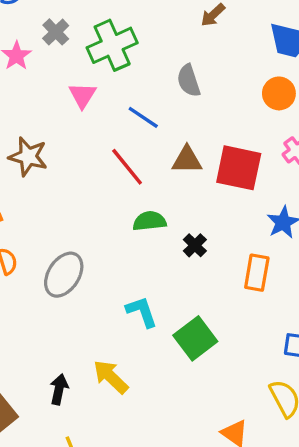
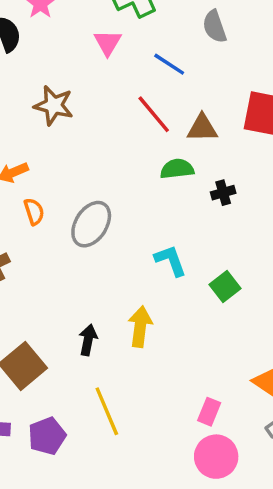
brown triangle: (187, 160) -> (202, 128), moved
black cross: (195, 245) -> (223, 193), turned 30
green square: (195, 338) -> (225, 287), size x0.7
yellow arrow: (111, 377) -> (140, 327), turned 54

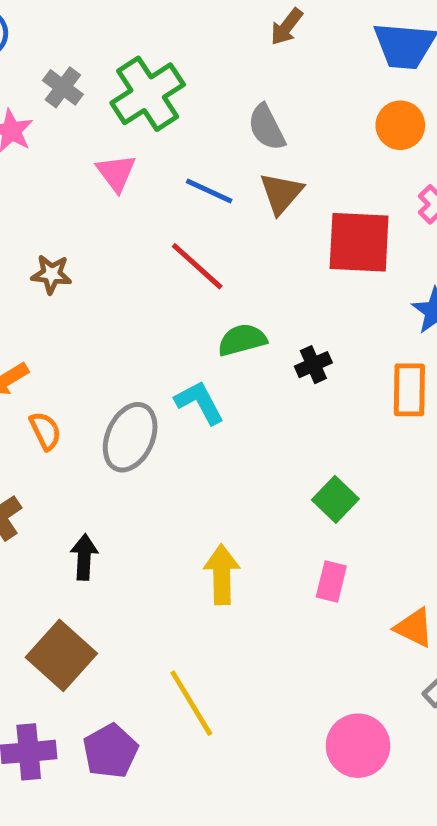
brown star: (54, 105) -> (51, 274), size x0.7
brown triangle: (202, 128) -> (281, 193), moved, turned -40
cyan L-shape: (170, 261) -> (199, 402), moved
black arrow: (88, 340) -> (84, 557), moved
pink rectangle: (209, 412) -> (331, 581), moved

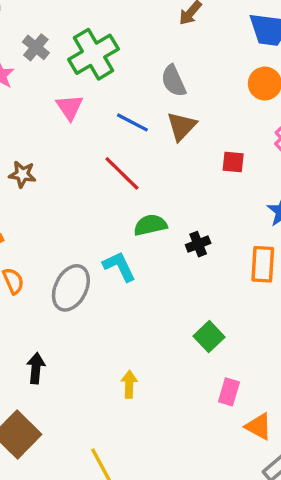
red square: (359, 242) -> (233, 162), size x0.5
yellow arrow: (222, 574) -> (129, 384), size x0.7
pink rectangle: (331, 581) -> (229, 392), moved

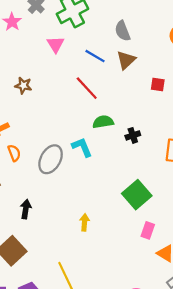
green square: (209, 337) -> (137, 195), size x1.5

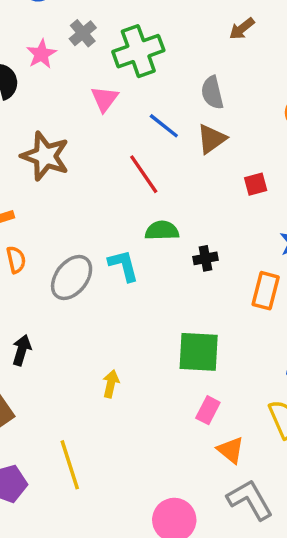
red square: (158, 84) -> (256, 184), turned -32
brown star: (23, 85) -> (45, 156), size x1.8
green square: (137, 195) -> (199, 352), turned 36

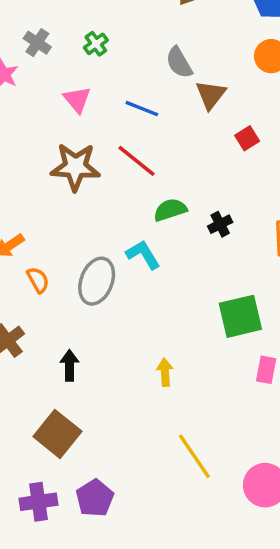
green cross: (138, 51) -> (96, 44), size x0.5
brown triangle: (212, 139) -> (211, 95), moved
brown star: (45, 156) -> (75, 167), moved
yellow line: (70, 465) -> (194, 456), moved

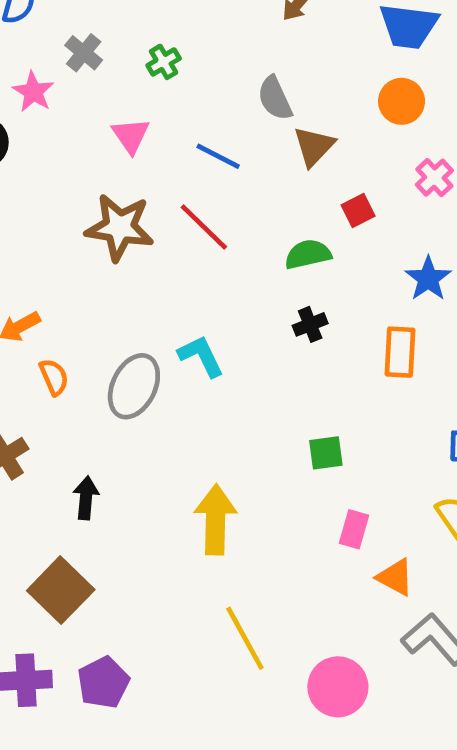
green semicircle: (170, 210) -> (308, 254), moved
green square: (240, 316) -> (326, 453), size x0.6
yellow arrow: (165, 372) -> (215, 520), size x1.8

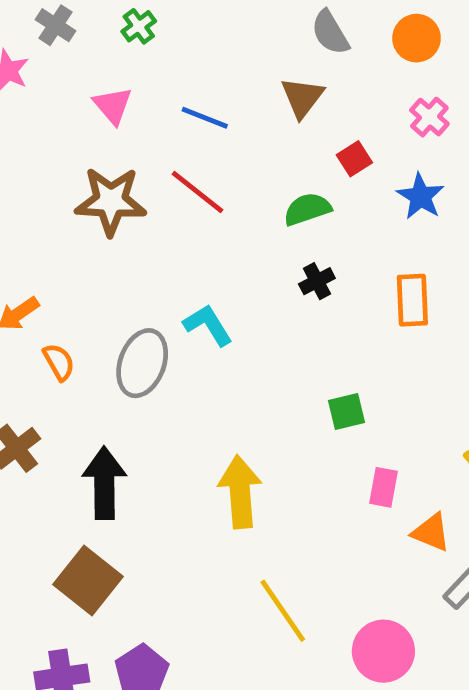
gray semicircle: (275, 98) -> (330, 33), moved
orange circle: (402, 101) -> (417, 38), moved
blue star: (428, 279) -> (421, 196), moved
black arrow: (86, 498) -> (104, 483), size x1.6

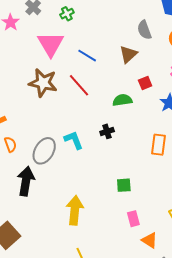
pink triangle: (113, 106) -> (51, 44), size x1.6
black cross: (317, 281) -> (107, 131), moved
black arrow: (104, 483) -> (26, 181), moved
pink rectangle: (384, 487) -> (133, 219), turned -35

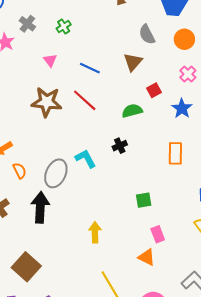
pink triangle: (51, 44) -> (50, 60), size x0.5
yellow arrow: (75, 210) -> (95, 232), size x0.7
orange triangle: (150, 240) -> (147, 257), moved

